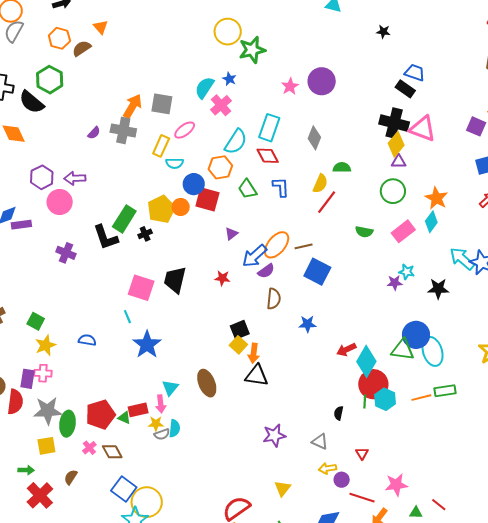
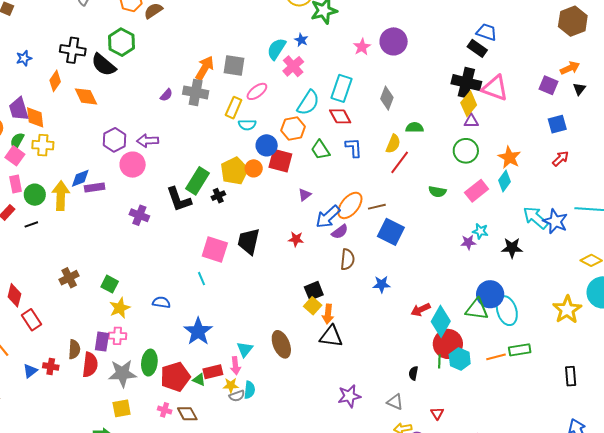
blue star: (147, 345) -> (198, 331), moved
green ellipse: (68, 424) -> (149, 363), moved
pink cross: (89, 448) -> (165, 410), turned -32

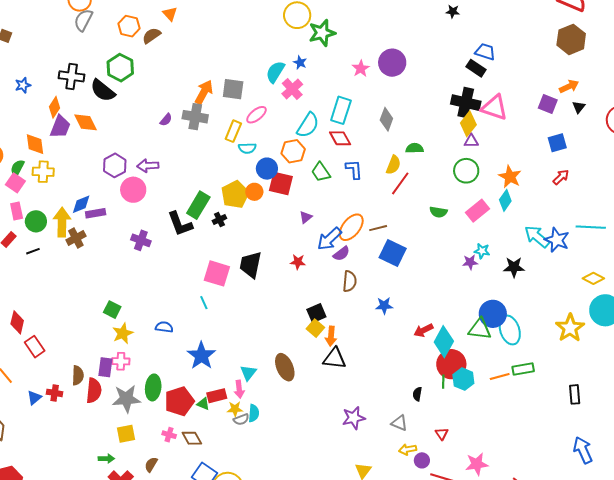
purple trapezoid: (19, 109) -> (60, 127), moved, turned -140
brown cross: (69, 278) -> (76, 238), moved

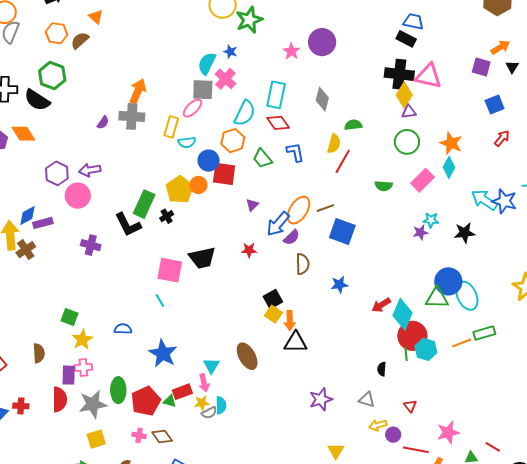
gray square: (233, 89) -> (203, 90), moved
black trapezoid: (251, 265) -> (202, 258), turned -108
brown semicircle: (78, 375) -> (39, 353), moved

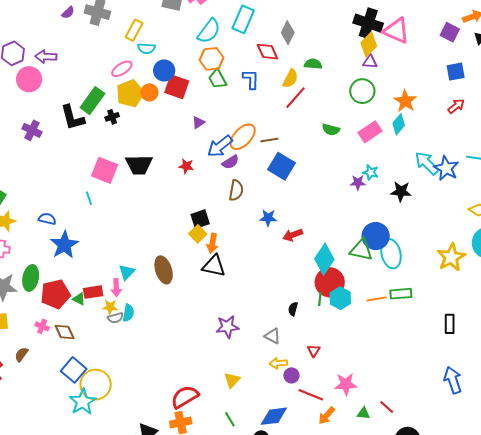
pink ellipse: (193, 108) -> (122, 69), moved
red diamond: (278, 123) -> (267, 52), moved
orange hexagon: (233, 141) -> (212, 59), moved
red arrow: (381, 305) -> (293, 235), moved
blue star: (163, 353) -> (64, 245), moved

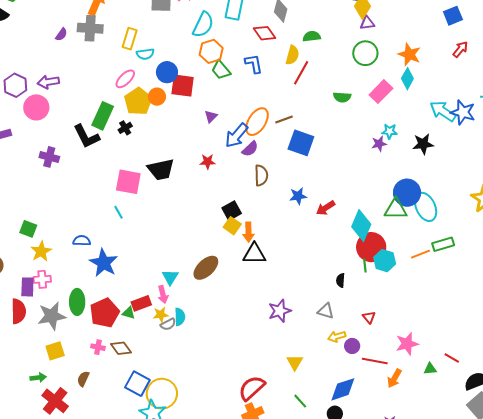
brown ellipse: (164, 270) -> (206, 268), turned 76

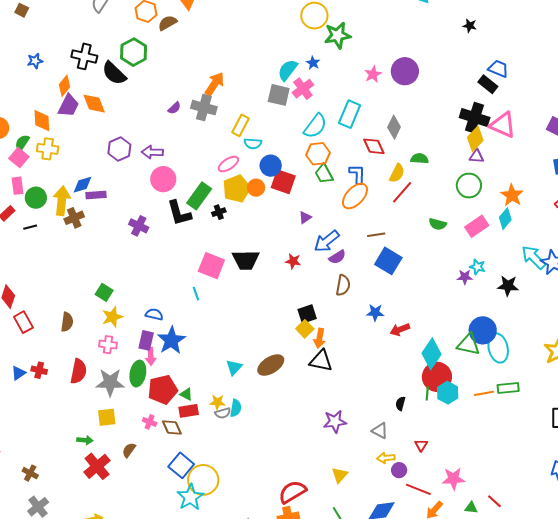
pink circle: (36, 107) -> (163, 179), moved
orange ellipse: (257, 122) -> (355, 196), moved
purple rectangle: (27, 287) -> (146, 340), moved
pink arrow: (163, 295) -> (151, 356), moved
red rectangle: (141, 303) -> (189, 411), moved

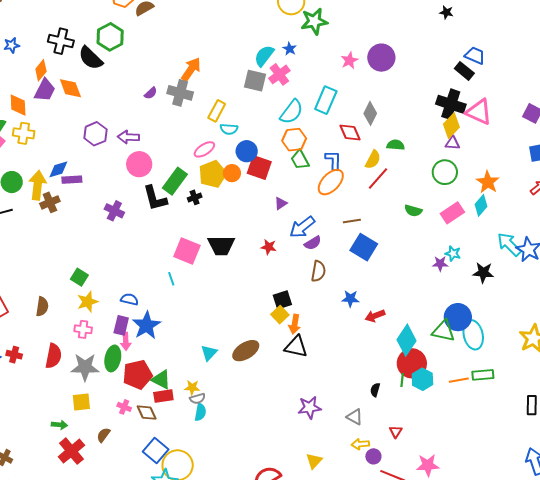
green triangle: (186, 394) -> (161, 379), size x1.5
cyan semicircle: (236, 408) -> (200, 412), moved

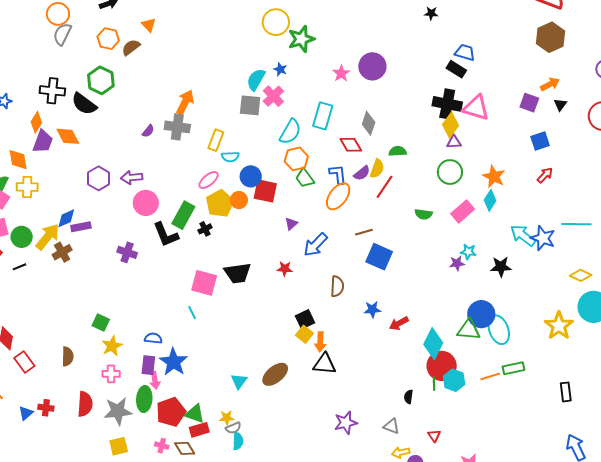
yellow arrow: (38, 185) -> (48, 237), turned 40
purple semicircle: (313, 243) -> (362, 173), moved

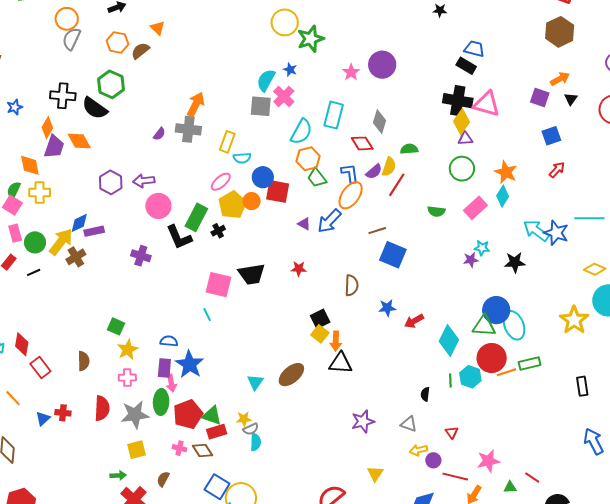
purple triangle: (291, 224) -> (304, 224), turned -48
blue arrow: (315, 245) -> (329, 221), moved
red circle: (442, 366) -> (492, 358), moved

